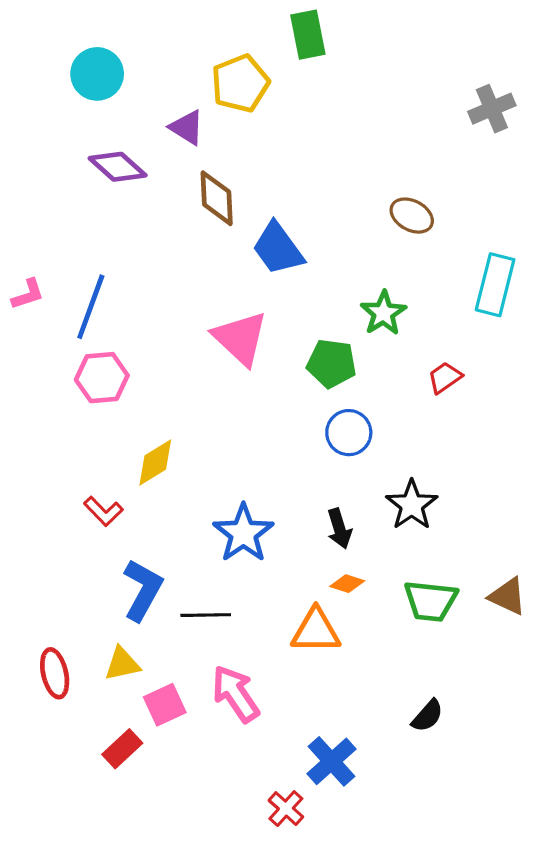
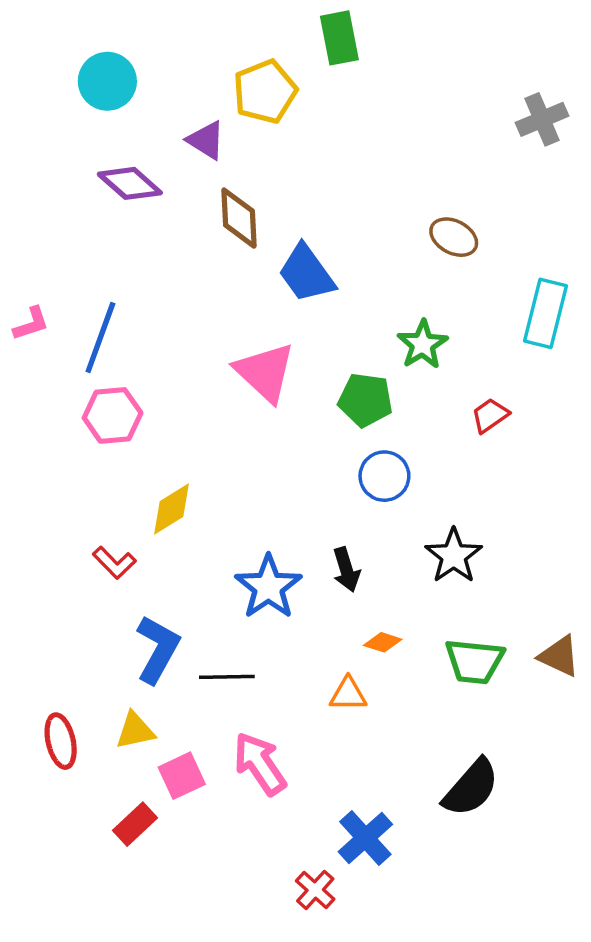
black arrow: (339, 529) -> (346, 570), moved
orange triangle: (316, 631) -> (348, 694), size x0.7
black semicircle: (427, 716) -> (471, 788), size x1.6

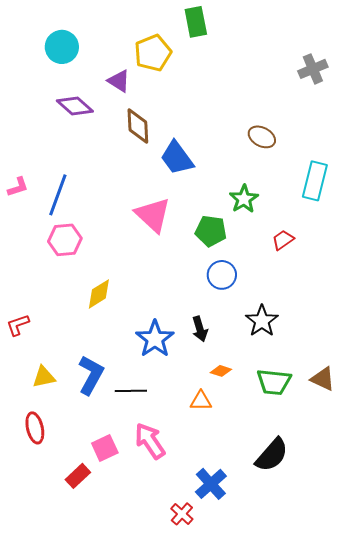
red L-shape: (114, 563) -> (18, 325), moved, turned 115
yellow triangle: (135, 731) -> (44, 377), moved

